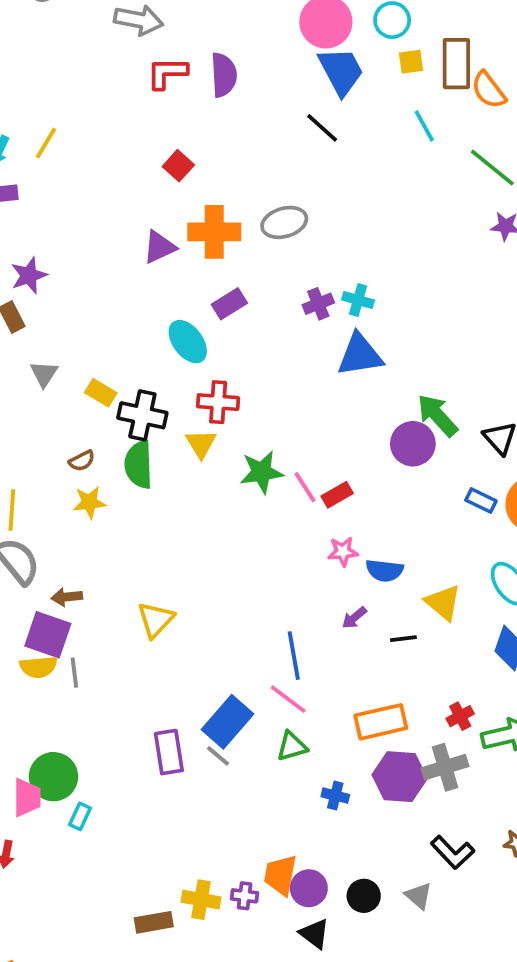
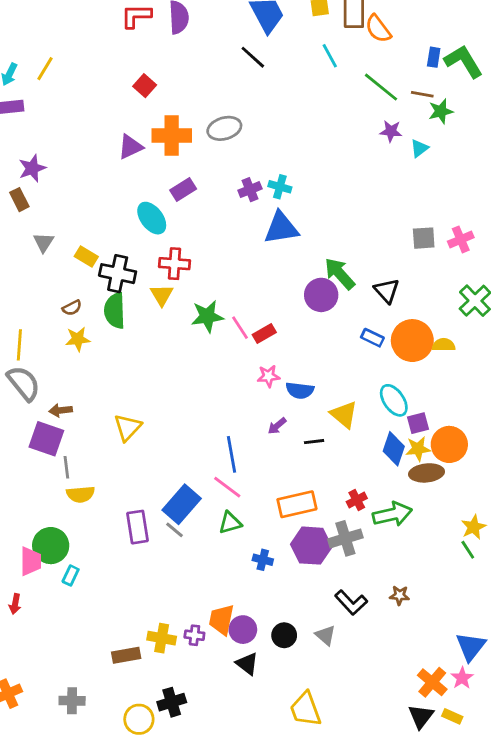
yellow semicircle: (38, 667) -> (81, 494), moved

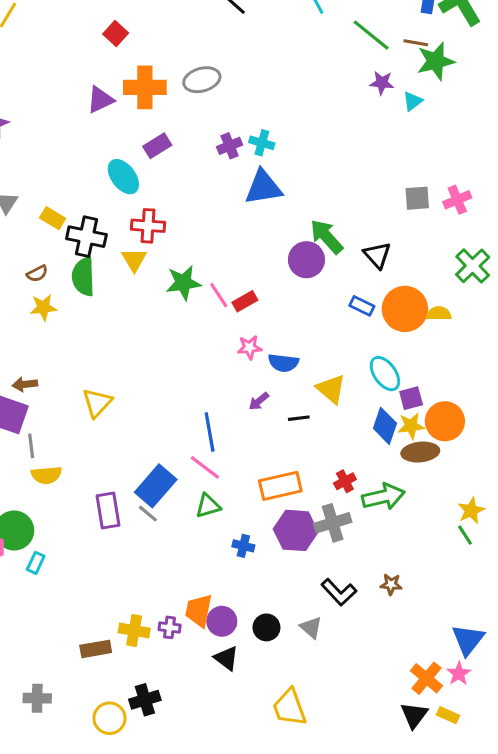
green star: (441, 111) -> (436, 61), size x1.4

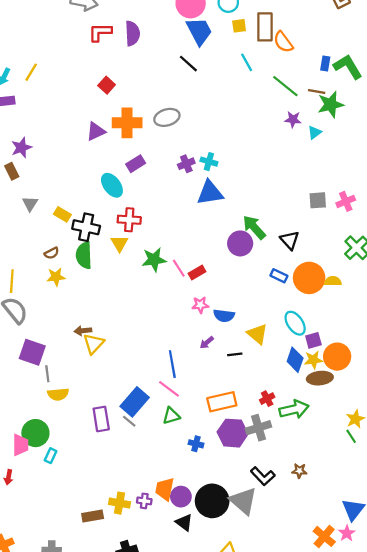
brown arrow: (25, 384) -> (83, 331), moved
black circle: (266, 627) -> (212, 501), size x1.8
gray triangle: (311, 627) -> (243, 501), size x1.8

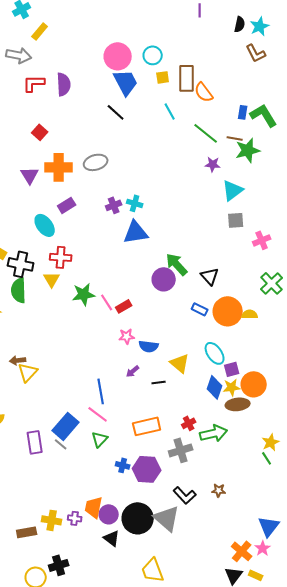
purple triangle: (96, 131) -> (30, 175), turned -36
cyan triangle: (314, 132) -> (233, 190), moved, size x1.6
gray square: (318, 200) -> (236, 220), moved
green triangle: (171, 416) -> (100, 439), turned -30
purple hexagon: (233, 433) -> (147, 469), moved

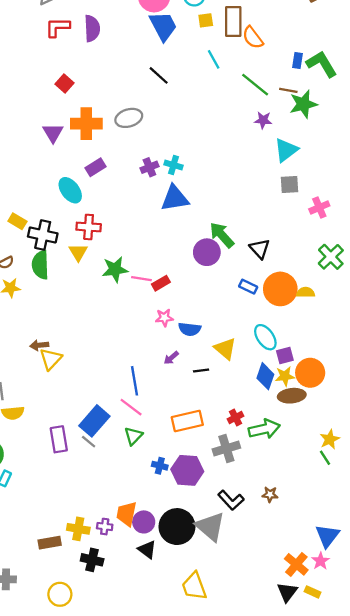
black line: (116, 112) -> (159, 75), moved
pink line: (107, 302) -> (141, 279), turned -48
black cross: (59, 565) -> (92, 560), moved, turned 30

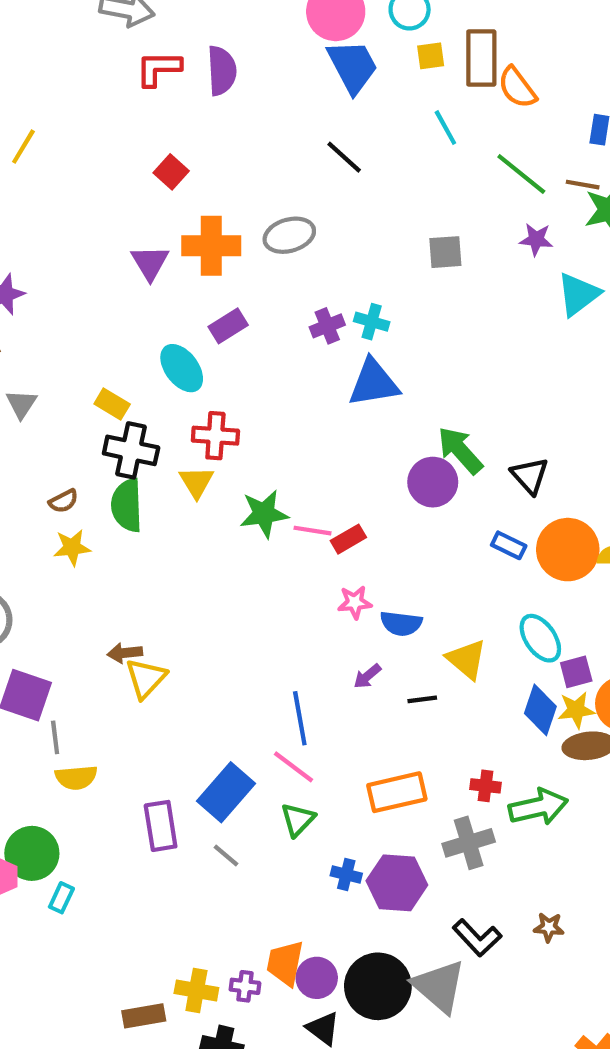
gray square: (289, 184) -> (445, 252), moved
yellow rectangle: (17, 221) -> (112, 404), moved
red cross: (236, 418) -> (485, 786), turned 35
gray line: (89, 442) -> (226, 855), moved

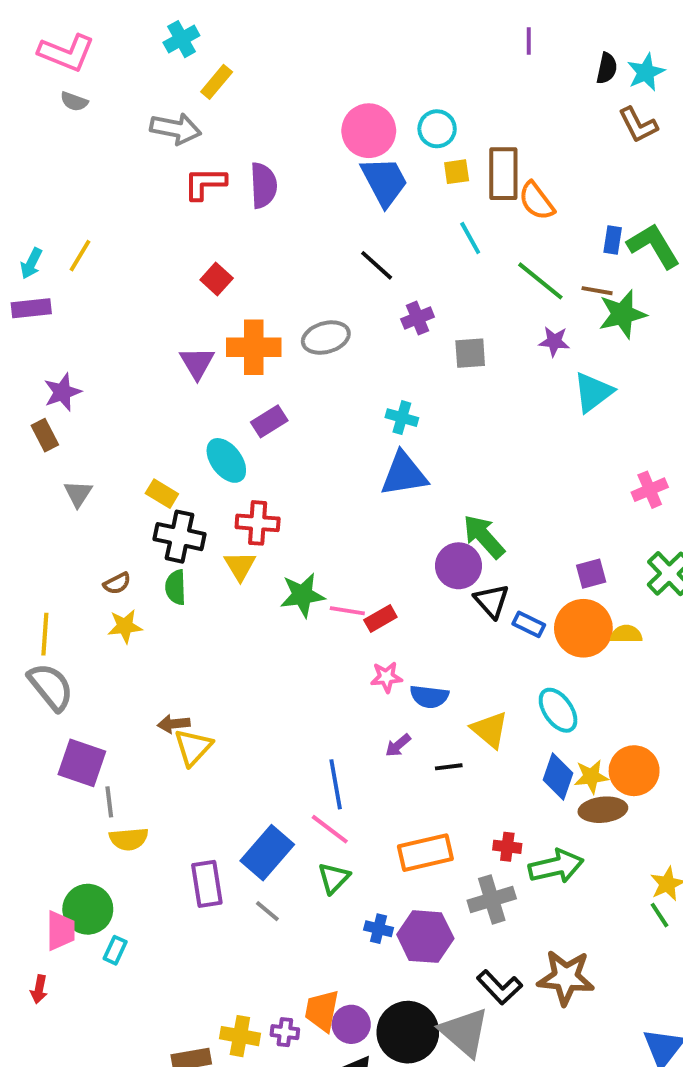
purple cross: (327, 326) -> (418, 318), moved
black triangle: (530, 476) -> (492, 601), moved
green semicircle: (127, 505) -> (176, 587), size x0.7
purple square: (576, 672) -> (591, 574), moved
brown star: (549, 927) -> (566, 977), size x2.0

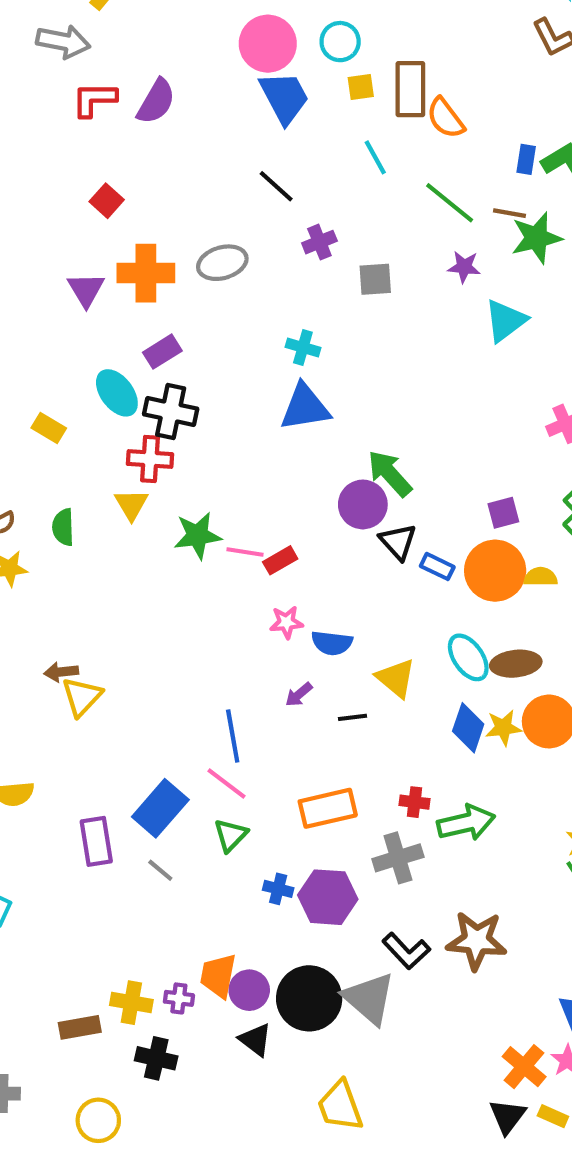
purple semicircle: (263, 185) -> (156, 102), turned 33
black cross: (180, 537) -> (171, 411), moved
brown ellipse: (603, 810) -> (516, 664), moved

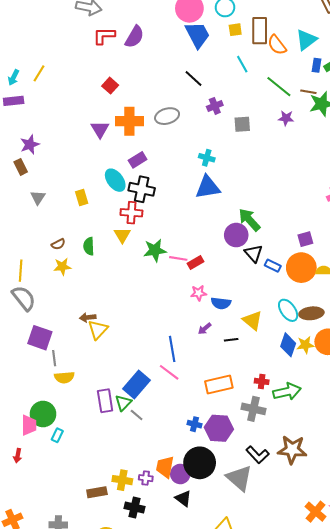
cyan triangle: (505, 321) -> (306, 40), moved
yellow rectangle: (49, 428) -> (82, 197), turned 42
green triangle: (231, 835) -> (123, 403), moved
gray cross: (398, 858) -> (253, 409), turned 30
black circle: (309, 998) -> (200, 463), moved

